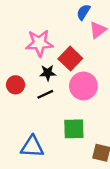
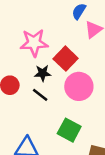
black line: (45, 94) -> (40, 95), turned 63
green square: (74, 129) -> (69, 130), turned 30

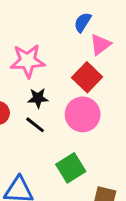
red square: (66, 59) -> (87, 77), moved
green square: (69, 130) -> (71, 168), turned 30

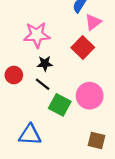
pink circle: (83, 114) -> (90, 96), moved
green square: (71, 168) -> (60, 105), moved, turned -30

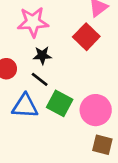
pink circle: (90, 96) -> (96, 110), moved
blue triangle: (30, 135) -> (25, 106), moved

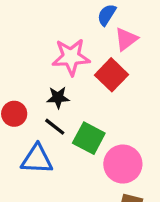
pink star: (33, 22) -> (71, 57), moved
green square: (60, 103) -> (89, 138), moved

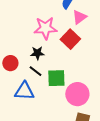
green square: (89, 138) -> (56, 78), turned -30

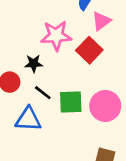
black star: (37, 53) -> (34, 63), moved
pink circle: (77, 94) -> (105, 106), moved

